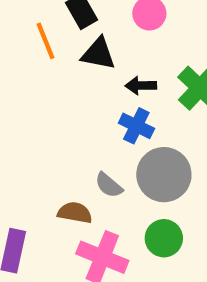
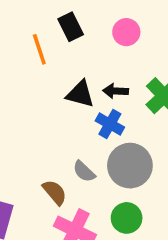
black triangle: (98, 54) -> (80, 94), moved
brown semicircle: (75, 213) -> (55, 192), turned 36

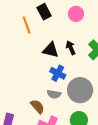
black arrow: (115, 91) -> (71, 48), turned 64
blue cross: (110, 124) -> (58, 73), moved
gray semicircle: (84, 171) -> (54, 94), turned -32

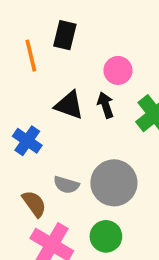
black rectangle: (44, 12) -> (65, 35), turned 35
pink circle: (76, 14) -> (118, 70), moved
blue cross: (58, 73) -> (27, 141), moved

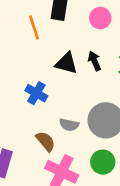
pink circle: (118, 70) -> (100, 18), moved

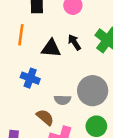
orange line: (34, 27) -> (21, 35), moved, turned 36

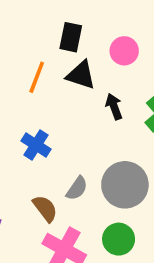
black triangle: (51, 48) -> (81, 75), moved
gray semicircle: (62, 100) -> (77, 188), turned -70

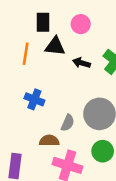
black arrow: (114, 106) -> (81, 63), turned -42
brown semicircle: (45, 208) -> (49, 141), turned -42

